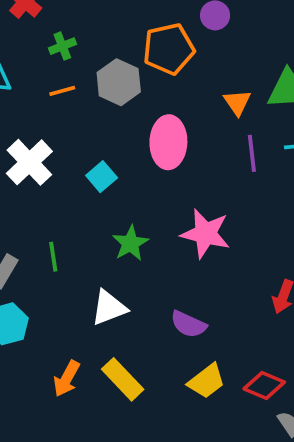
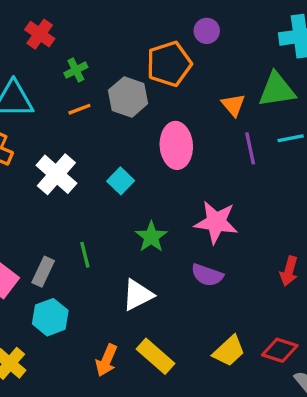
purple semicircle: (188, 324) -> (207, 275), moved

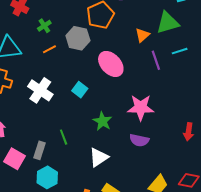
orange triangle: (233, 105) -> (142, 35), turned 35
pink ellipse: (176, 145) -> (111, 64), turned -32

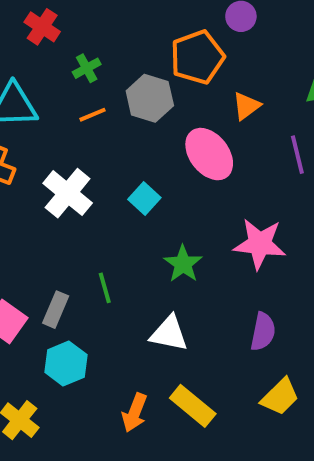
orange triangle: (142, 35) -> (246, 106), moved
purple semicircle: (139, 140) -> (263, 332), moved, turned -96
white triangle: (99, 157) -> (169, 333), turned 40

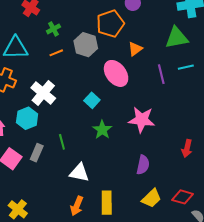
cyan square: (144, 199) -> (92, 100), moved
white triangle: (169, 333) -> (79, 173), moved
cyan hexagon: (66, 363) -> (27, 118), moved
yellow rectangle: (193, 406) -> (107, 203), turned 50

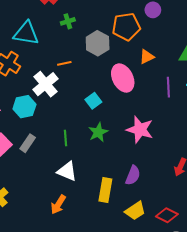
orange line: (56, 53) -> (64, 63), moved
green line: (62, 142) -> (66, 138), moved
yellow rectangle: (107, 203) -> (105, 190), moved

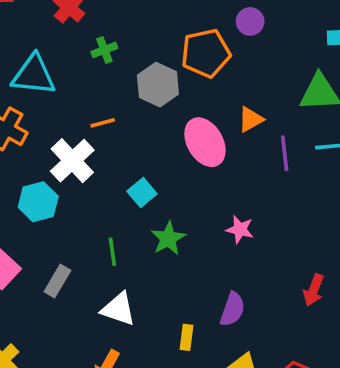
orange triangle: (147, 57) -> (251, 119), moved
cyan square: (93, 101) -> (142, 193), moved
pink star: (140, 130) -> (240, 229), size x0.6
gray rectangle: (28, 143) -> (57, 281), moved
yellow rectangle: (105, 190) -> (187, 337), size x0.6

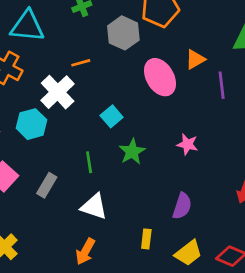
yellow rectangle: (187, 337) -> (146, 239), moved

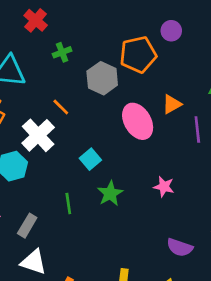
orange line: (81, 63) -> (61, 107), turned 60
white triangle: (94, 206) -> (33, 262), moved
purple semicircle: (182, 206) -> (180, 247), moved, turned 90

